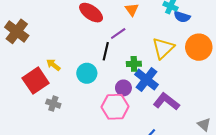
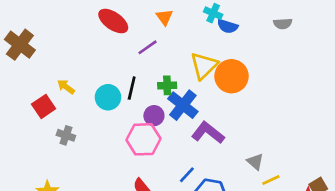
orange circle: (199, 47) -> (232, 76), moved
black line: (106, 51) -> (132, 88), moved
red square: (36, 81) -> (44, 106), size x0.7

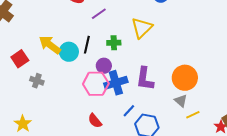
orange circle: (232, 76) -> (185, 78), moved
yellow arrow: (66, 87) -> (50, 45), moved, size x1.6
blue cross: (183, 105) -> (116, 83), moved, turned 35
purple L-shape: (208, 133) -> (145, 79), turned -120

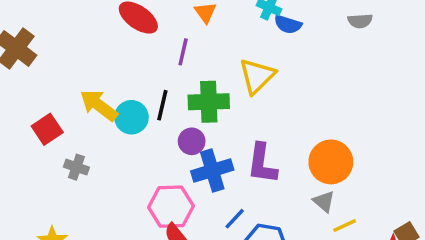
purple line: (99, 14) -> (183, 52), turned -42
green cross: (114, 43) -> (209, 102), size x1.6
pink hexagon: (96, 84) -> (171, 207), moved

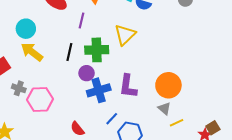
cyan circle: (131, 117) -> (26, 29), moved
pink hexagon: (171, 207) -> (40, 99), moved

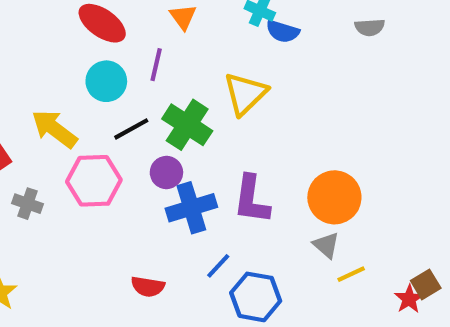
cyan circle: (26, 29) -> (106, 81), moved
green cross: (97, 50) -> (187, 125), turned 35
black line: (69, 52) -> (131, 129), turned 48
pink hexagon: (40, 99) -> (94, 181), moved
red semicircle: (77, 129) -> (148, 287), turned -42

